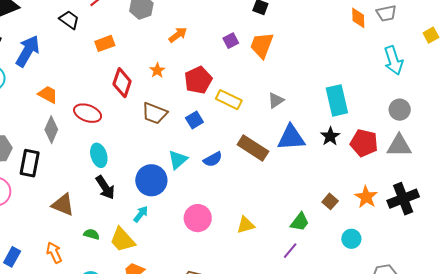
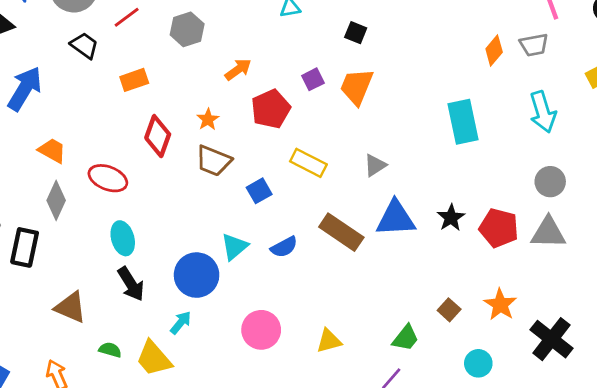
orange diamond: (358, 18) -> (494, 51), turned 40
red pentagon: (198, 80) -> (271, 109), moved
cyan rectangle: (337, 100) -> (463, 122), moved
brown trapezoid: (155, 113) -> (213, 161), moved
black cross: (403, 199) -> (552, 339), moved, turned -32

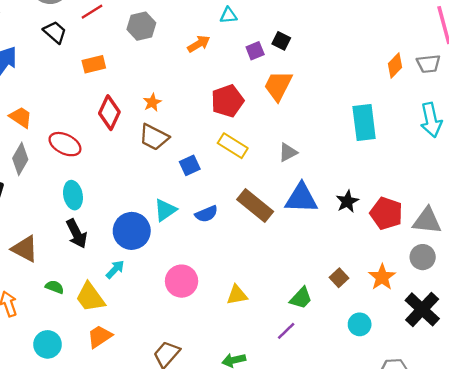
orange arrow: (238, 70) -> (199, 44), moved
purple square: (313, 79) -> (255, 51), moved
red pentagon: (271, 109) -> (227, 101), moved
gray circle: (550, 182) -> (423, 257), moved

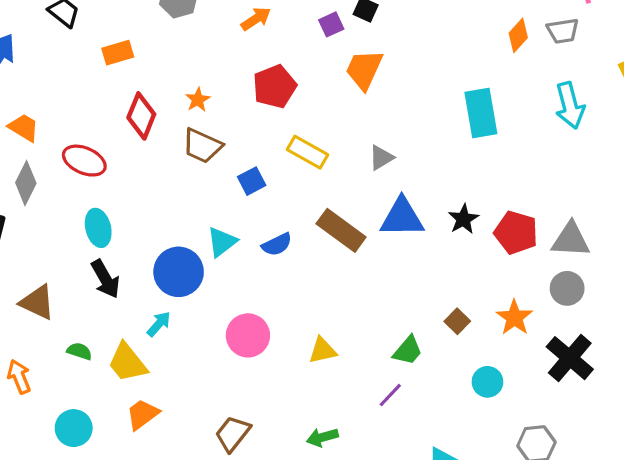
red pentagon: (227, 101) -> (275, 86), moved

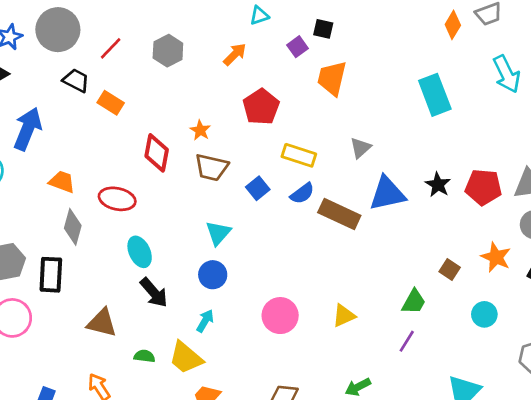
orange rectangle: (118, 53) -> (111, 103), moved, turned 60
cyan triangle: (222, 242) -> (218, 233), moved
blue semicircle: (277, 244) -> (302, 193), moved
blue circle: (179, 272) -> (213, 275), size x0.7

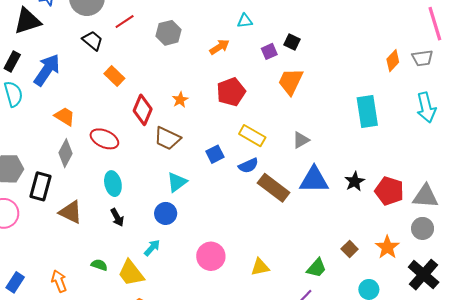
orange rectangle: (111, 103) -> (114, 76), moved
brown trapezoid: (211, 167) -> (167, 138), moved
black arrow: (154, 293) -> (117, 217), size x0.7
brown triangle: (102, 323) -> (71, 212), moved

